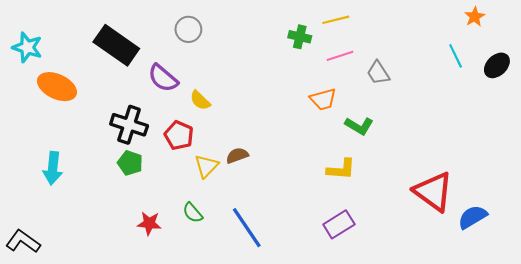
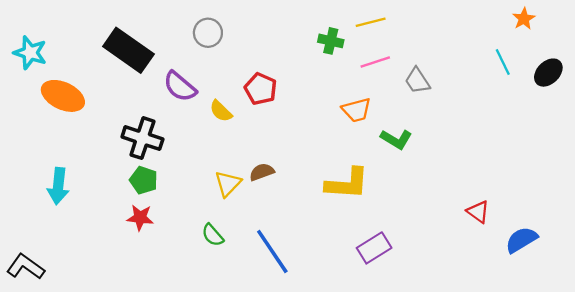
red pentagon: (179, 135) -> (261, 89), moved
yellow L-shape: (341, 169) -> (347, 184), moved, size x1.4
red triangle: (433, 192) -> (478, 212), size x0.5
red star: (149, 223) -> (140, 218), moved

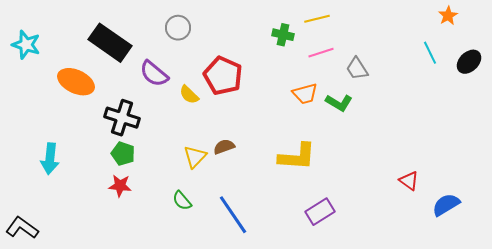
red pentagon: (261, 89) -> (223, 76), size x1.4
orange ellipse: (63, 96) -> (76, 82), moved
green L-shape: (396, 139) -> (339, 103), moved

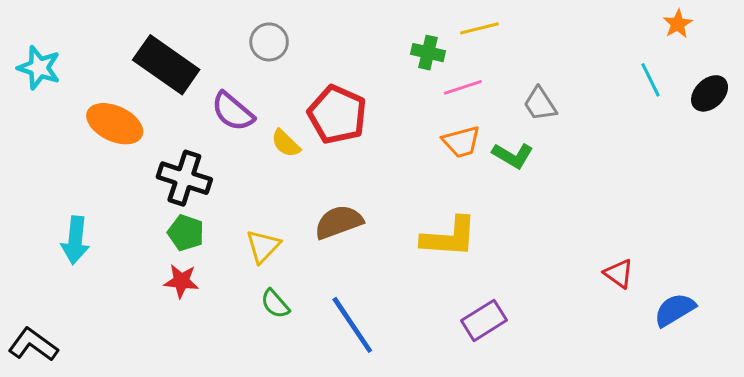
pink line: (321, 53) -> (463, 87), moved
brown semicircle: (224, 147) -> (339, 222), size x1.5
yellow triangle: (195, 157) -> (263, 246), moved

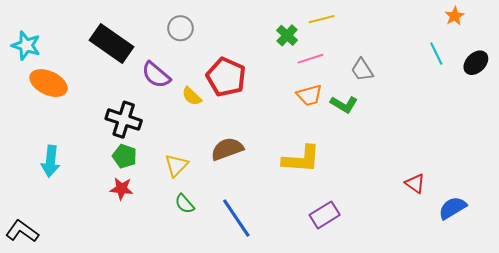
green cross: (428, 53) -> (287, 35), turned 30
orange ellipse: (115, 124) -> (49, 83), moved

